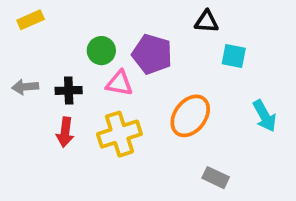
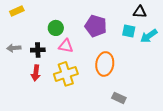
black triangle: (207, 22) -> (140, 12), moved
purple pentagon: (152, 54) -> (96, 26), moved
orange ellipse: (190, 116) -> (105, 64), turned -30
cyan arrow: (265, 116) -> (149, 36), moved, turned 84

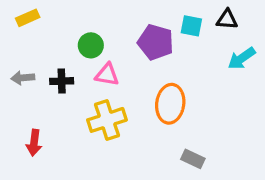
cyan square: (129, 31) -> (191, 26), moved
red arrow: (36, 73) -> (34, 143), moved

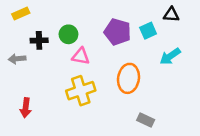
cyan square: (191, 26) -> (148, 31), moved, turned -35
cyan arrow: (242, 58) -> (170, 56), moved
black cross: (62, 81) -> (39, 40), moved

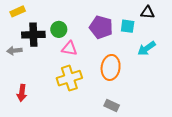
cyan square: (148, 31) -> (128, 26), turned 32
black cross: (39, 40) -> (33, 35), size x1.5
gray rectangle: (146, 120) -> (112, 106), moved

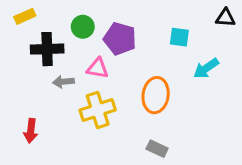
black triangle: (148, 12) -> (225, 18), moved
purple pentagon: (101, 27) -> (120, 39), moved
green circle: (59, 29) -> (83, 27), moved
gray arrow: (14, 51) -> (63, 82), moved

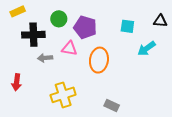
black triangle: (225, 18) -> (160, 21), moved
orange ellipse: (156, 95) -> (99, 60), moved
yellow cross: (98, 110) -> (63, 95), moved
red arrow: (31, 131) -> (17, 82), moved

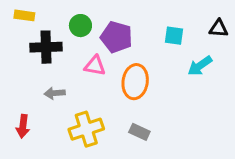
yellow rectangle: (18, 11) -> (24, 15), turned 32
gray arrow: (45, 58) -> (55, 93), moved
red arrow: (17, 82) -> (23, 126), moved
gray rectangle: (112, 105) -> (139, 132), moved

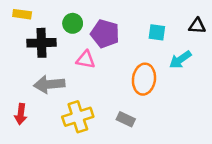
orange ellipse: (135, 82) -> (144, 79), moved
gray arrow: (55, 93) -> (49, 84), size x1.6

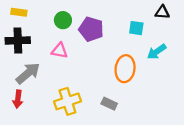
black triangle: (197, 26) -> (162, 12), moved
black cross: (41, 43) -> (18, 40), moved
pink triangle: (86, 60) -> (60, 51), moved
gray arrow: (49, 84) -> (28, 73), moved, turned 145

